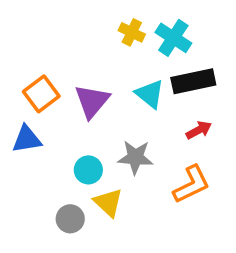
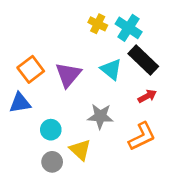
black rectangle: (193, 81) -> (143, 60), turned 56
cyan circle: (88, 170) -> (51, 130), moved

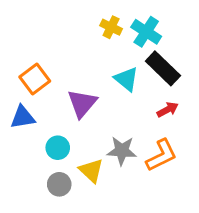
purple triangle: (68, 75) -> (82, 103), moved
gray star: (100, 116) -> (122, 151), moved

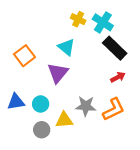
cyan triangle: (126, 79) -> (66, 47), moved
blue triangle: (23, 117) -> (16, 102), moved
yellow triangle: (91, 171) -> (64, 120), turned -48

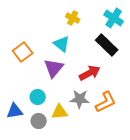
cyan cross: (103, 22) -> (114, 18), moved
red arrow: (118, 77) -> (90, 73), moved, size x1.5
blue triangle: (16, 102) -> (15, 111), moved

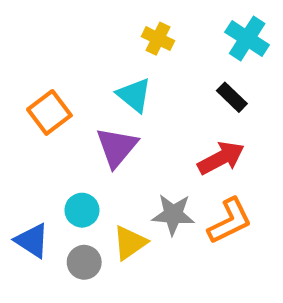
black rectangle: (107, 45) -> (232, 97), size x0.6
red arrow: (90, 73) -> (221, 158), moved
blue triangle: (15, 111) -> (32, 241), turned 42
yellow triangle: (60, 112) -> (130, 243), turned -30

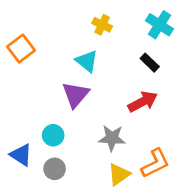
orange square: (49, 112) -> (21, 49), moved
orange L-shape: (230, 221) -> (155, 163), moved
yellow triangle: (130, 243) -> (119, 174), moved

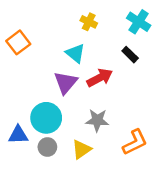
red arrow: (143, 102) -> (100, 78), moved
cyan circle: (53, 135) -> (46, 118), size x1.6
blue triangle: (21, 155) -> (18, 135), turned -35
yellow triangle: (119, 174) -> (81, 149), moved

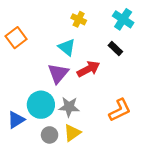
gray star: (97, 120) -> (69, 107), moved
blue triangle: (18, 135) -> (16, 120), turned -30
orange L-shape: (135, 142) -> (120, 110), moved
gray circle: (47, 147) -> (50, 135), moved

